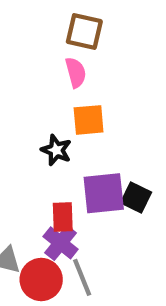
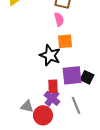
black star: (56, 150) -> (50, 55), size x1.5
gray line: (82, 277) -> (76, 105), moved

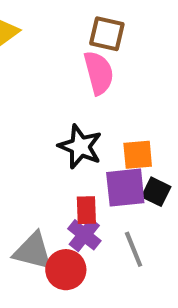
pink semicircle: (59, 19) -> (99, 73), size x1.5
orange square: (65, 41) -> (138, 155), moved
gray triangle: (27, 106) -> (33, 251), size x1.5

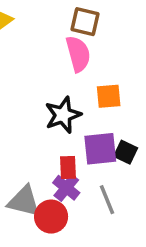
black star: (80, 147) -> (63, 115), turned 30
orange square: (138, 155) -> (109, 96), moved

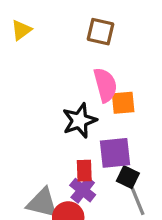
pink semicircle: (78, 54) -> (105, 85), moved
black square: (126, 152) -> (128, 177), moved
gray line: (107, 200) -> (138, 201), moved

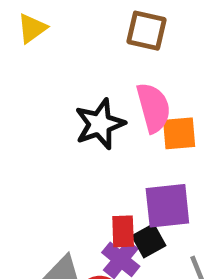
black star: (79, 121) -> (100, 124), moved
black square: (128, 177) -> (149, 241), moved, turned 35

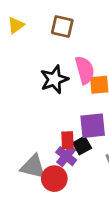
brown square: (146, 31) -> (62, 26), moved

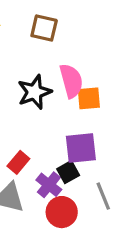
red rectangle: (68, 140) -> (18, 162), moved, turned 42
red circle: (54, 179) -> (62, 212), moved

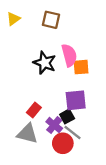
black star: (34, 92) -> (45, 63), turned -30
gray line: (103, 196) -> (72, 133), moved, turned -30

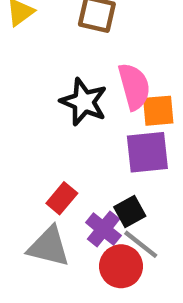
purple square: (76, 100) -> (147, 152), moved

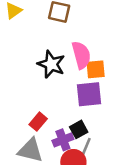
purple cross: (103, 229) -> (63, 140), turned 30
gray line: (141, 244) -> (85, 149), turned 75

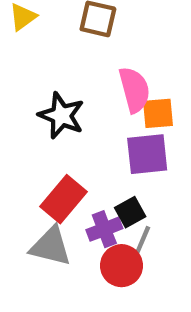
black star: (51, 64) -> (61, 116), moved
red rectangle: (38, 122) -> (64, 199), size x1.5

